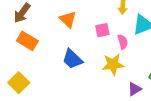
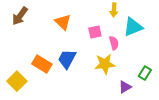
orange rectangle: (27, 41) -> (42, 64), moved
blue trapezoid: (72, 59) -> (67, 59), turned 75

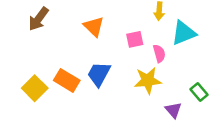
green rectangle: (145, 73) -> (199, 92), turned -72
yellow square: (17, 81) -> (35, 88), moved
purple triangle: (125, 87) -> (173, 110), turned -40

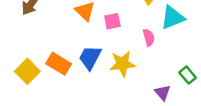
pink square: (135, 39) -> (112, 21), moved
yellow star: (148, 80) -> (122, 64), moved

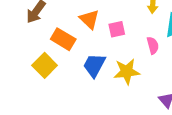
orange rectangle: (59, 64) -> (63, 39), moved
yellow square: (27, 71) -> (45, 65), moved

